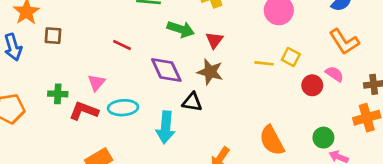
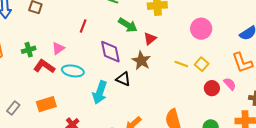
red line: (122, 45) -> (83, 26), turned 72
green cross: (58, 94) -> (29, 50), turned -32

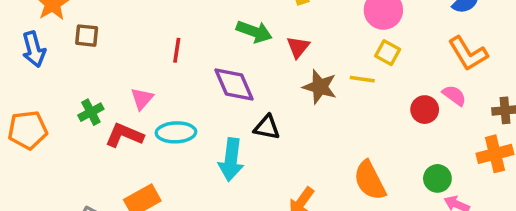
brown star: (141, 61) -> (320, 87), moved
yellow square: (202, 64) -> (388, 53), moved

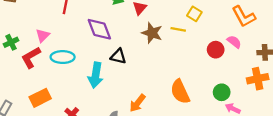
red L-shape: (124, 135) -> (31, 57), turned -55

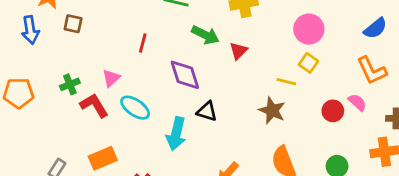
brown star: (152, 33) -> (272, 111), moved
red L-shape: (31, 57) -> (94, 105), turned 85
cyan ellipse: (63, 57) -> (135, 108), turned 30

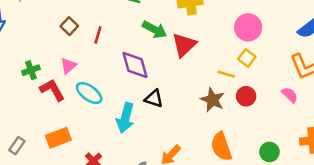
brown square: (73, 24) -> (69, 26), moved, turned 30
red triangle: (238, 51) -> (184, 45), size x1.5
red circle: (333, 111) -> (246, 96), moved

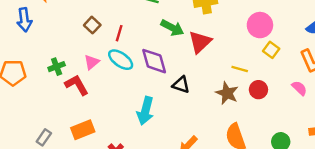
yellow square: (247, 58) -> (271, 50), moved
cyan ellipse: (89, 93) -> (121, 60), moved
black triangle: (154, 99) -> (181, 85), moved

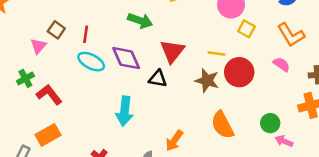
red triangle: (200, 42) -> (172, 51), moved
pink triangle: (92, 62) -> (38, 46), moved
red circle: (258, 90) -> (239, 72), size x1.5
orange rectangle: (83, 130) -> (48, 135), moved

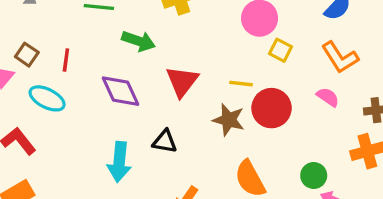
cyan ellipse: (91, 62) -> (47, 98), moved
black triangle: (158, 79) -> (165, 142), moved

